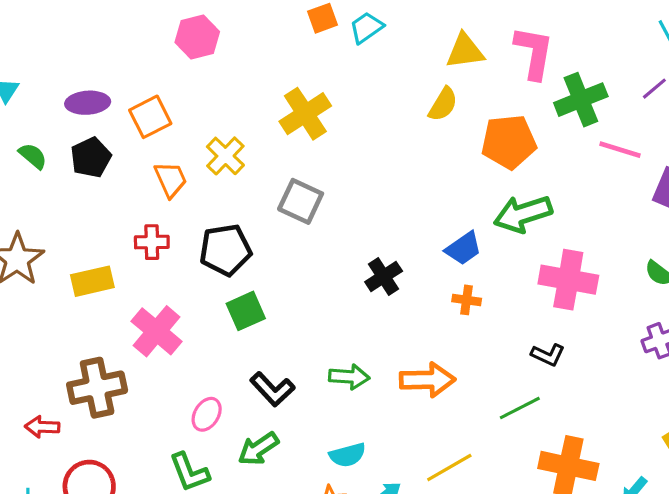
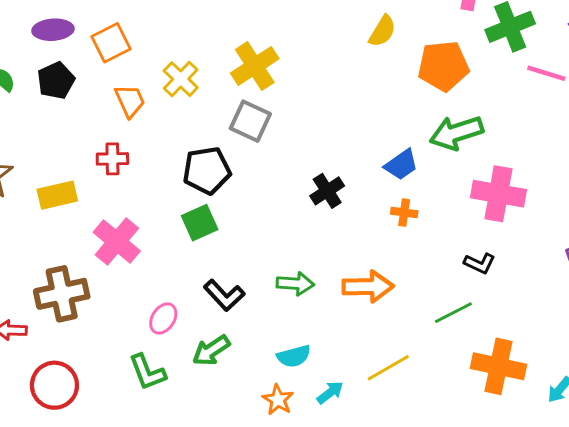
yellow cross: (305, 114) -> (255, 66), moved
black pentagon: (225, 250) -> (207, 170), moved

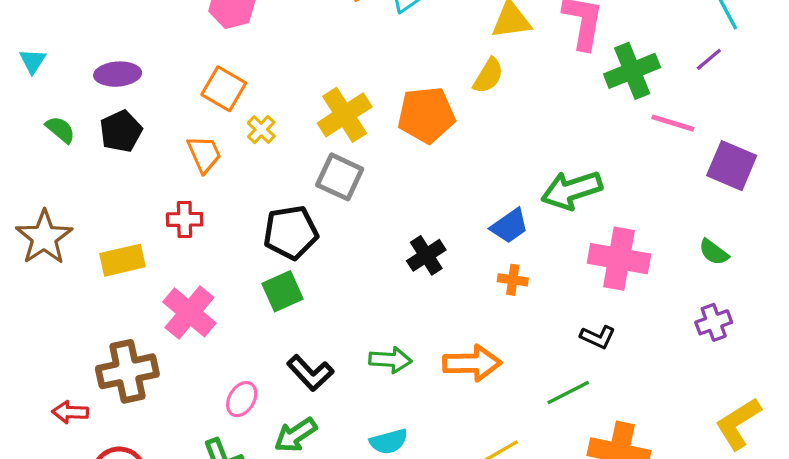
orange square: (111, 43) -> (224, 89), moved, turned -33
orange pentagon: (443, 66) -> (426, 115), moved
yellow cross: (181, 79) -> (261, 130), size x0.7

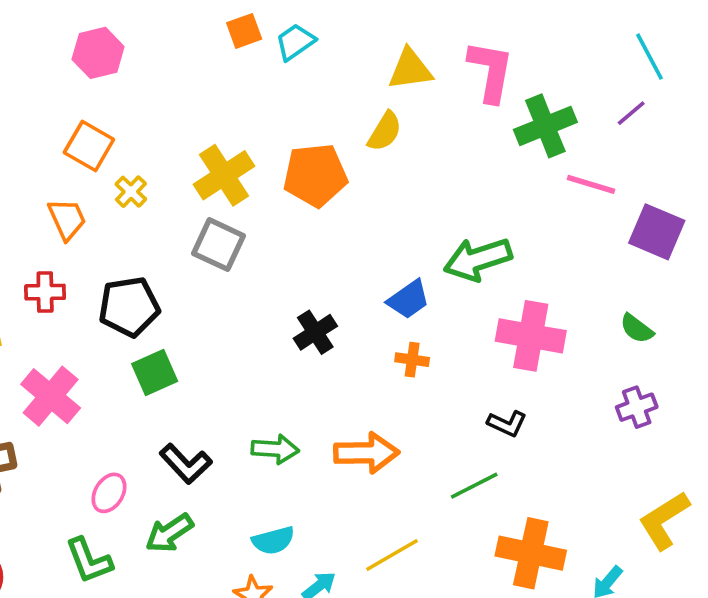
black pentagon: (291, 232) -> (129, 307), moved

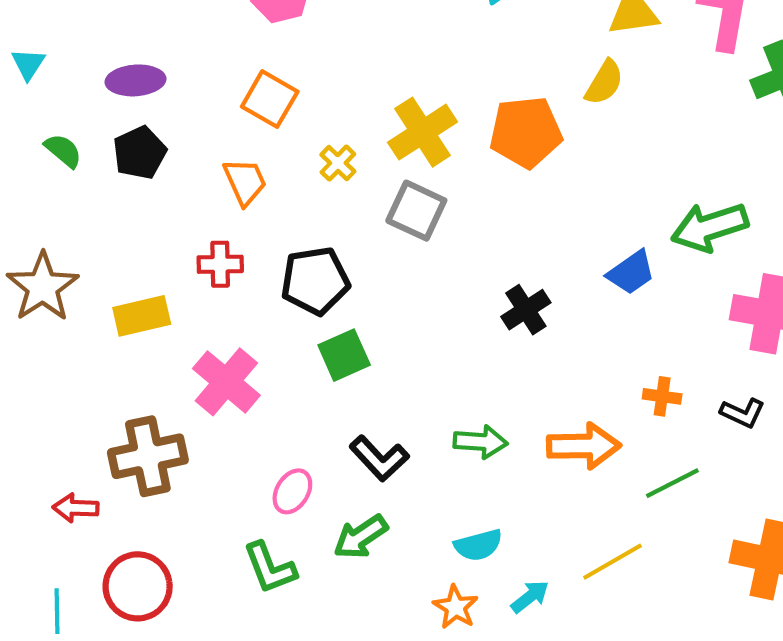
yellow cross: (131, 192) -> (338, 163), moved
orange cross: (412, 360) -> (662, 396), moved
green line: (474, 486) -> (672, 483), moved

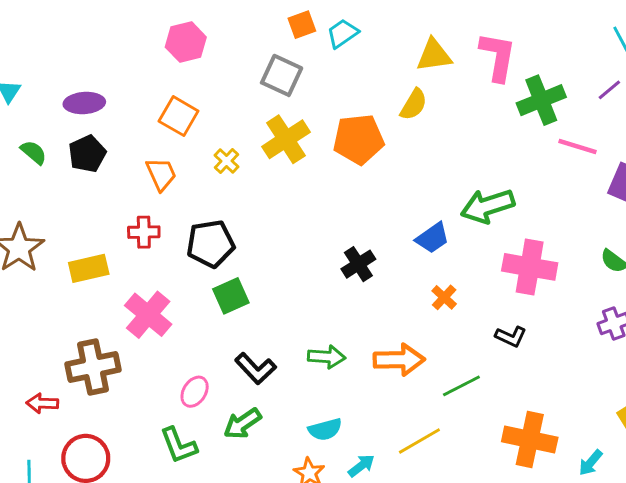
gray square: (416, 211) -> (282, 75), moved
orange cross: (662, 396) -> (444, 297), moved, turned 35

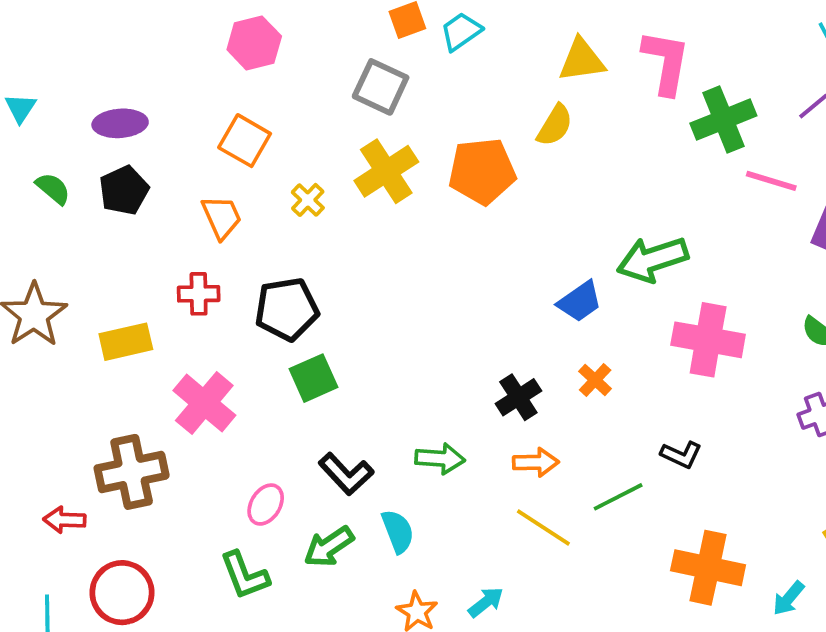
black cross: (358, 264) -> (518, 397), moved
black L-shape: (511, 337) -> (681, 455), moved
orange arrow: (399, 360) -> (536, 462), size x0.7
cyan semicircle: (325, 429) -> (398, 531), moved, turned -96
yellow line: (419, 441) -> (543, 527), moved, turned 63

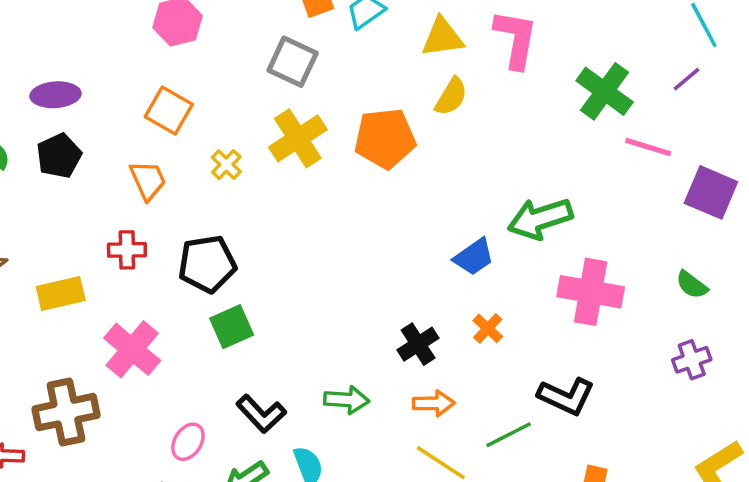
yellow triangle: (582, 60) -> (442, 37), moved
pink L-shape: (666, 62) -> (516, 39), moved
green cross: (723, 120) -> (605, 91), turned -32
black L-shape: (681, 455) -> (566, 396), size x1.5

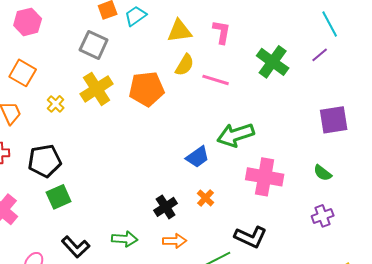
pink L-shape: (516, 39) -> (222, 32), size x0.7
pink line: (648, 147) -> (216, 80), moved
purple square: (711, 192) -> (334, 120), turned -32

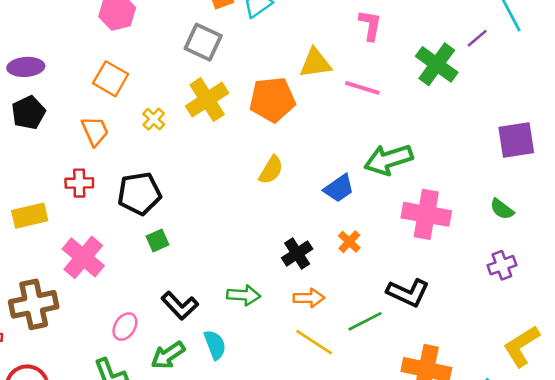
yellow triangle: (180, 31) -> (315, 63), moved
purple line: (320, 55) -> (477, 38), moved
yellow semicircle: (185, 65) -> (271, 170), moved
green square: (59, 197) -> (158, 240), size x0.7

